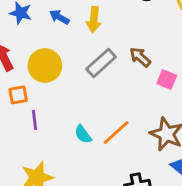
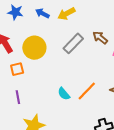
yellow arrow: (94, 20) -> (66, 14), turned 60
purple line: (35, 120) -> (18, 97), moved

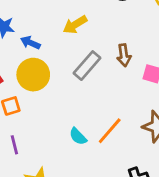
blue arrow: (42, 13) -> (30, 43), moved
brown arrow: (100, 38) -> (124, 55), turned -133

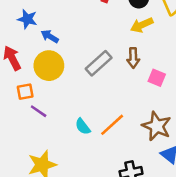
yellow arrow: (75, 25) -> (142, 25), moved
purple line: (14, 145) -> (39, 111), moved, turned -48

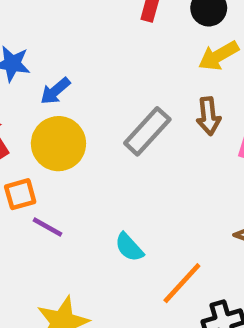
blue arrow: (50, 36) -> (55, 91), turned -66
orange line: (112, 125) -> (182, 283), moved

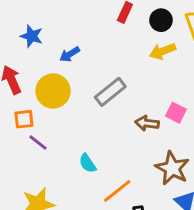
blue arrow: (55, 91) -> (70, 54), moved
brown arrow: (208, 116) -> (147, 123), moved, turned 95

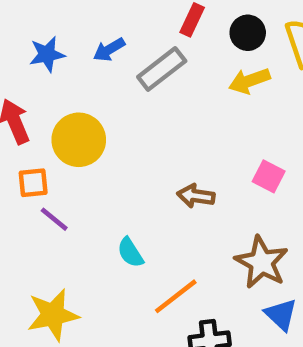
blue star: (32, 36) -> (47, 54), turned -30
blue arrow: (70, 54) -> (109, 50), moved
gray rectangle: (110, 92) -> (162, 69), moved
brown arrow: (147, 123) -> (196, 196), moved

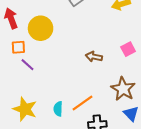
pink square: (269, 176) -> (128, 49), turned 32
cyan semicircle: (130, 253) -> (58, 109), moved, turned 32
yellow star: (53, 315) -> (25, 109), turned 30

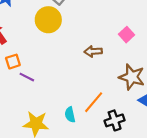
yellow circle: (41, 28) -> (48, 20), moved

